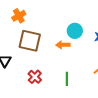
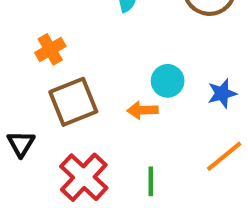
brown square: (30, 41) -> (73, 102), turned -35
red cross: (35, 77) -> (84, 177), size x1.6

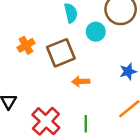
cyan circle: (168, 81) -> (96, 32), moved
brown square: (73, 102) -> (61, 53), moved

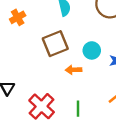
cyan circle: (96, 32) -> (92, 50), moved
orange cross: (26, 45) -> (18, 17), moved

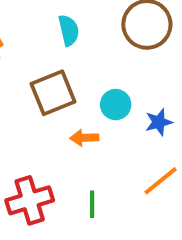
red cross: (42, 106) -> (30, 200), turned 30

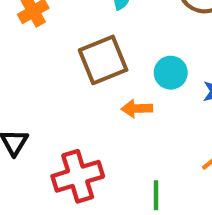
green line: (92, 204) -> (156, 195), moved

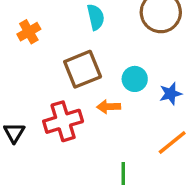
red cross: (78, 176) -> (63, 121), moved

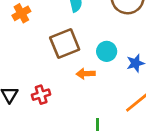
red cross: (63, 121) -> (41, 95), moved, size x0.6

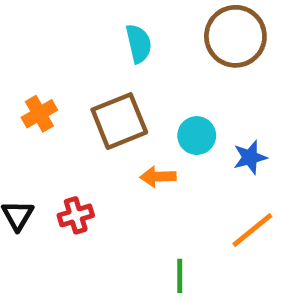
orange cross: (21, 13) -> (39, 114), moved

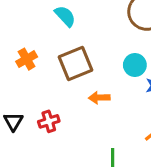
cyan semicircle: (139, 44) -> (65, 16), moved, turned -30
cyan circle: (197, 136) -> (135, 65), moved

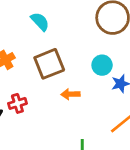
red cross: (49, 121) -> (17, 103), moved

